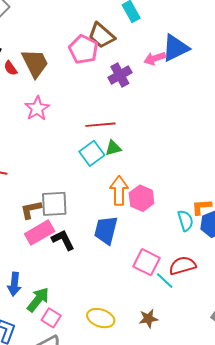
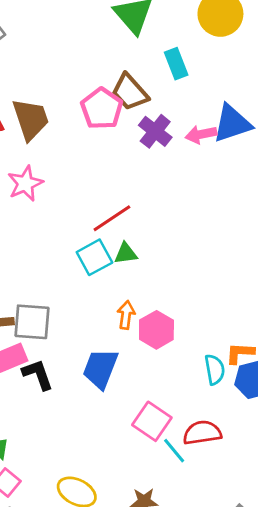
purple cross: (120, 75) -> (155, 131), moved, turned -30
red line: (100, 125) -> (112, 218), turned -36
orange arrow: (119, 191) -> (126, 315), size x0.7

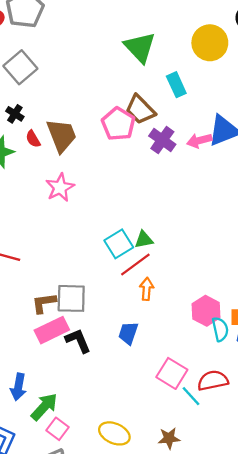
red line: (112, 218) -> (135, 264), moved
pink hexagon: (156, 330) -> (206, 311), moved
blue trapezoid: (100, 368) -> (128, 333), size x0.7

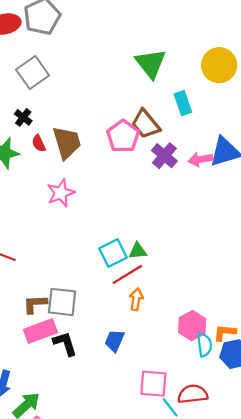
pink square: (172, 373) -> (153, 384), turned -32

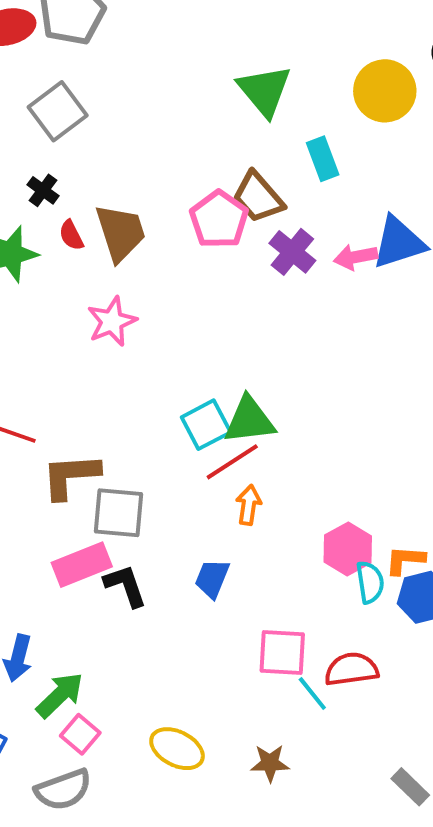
green triangle: (138, 251) -> (249, 420), size x1.6
brown L-shape: (35, 304) -> (71, 476), moved, size x1.4

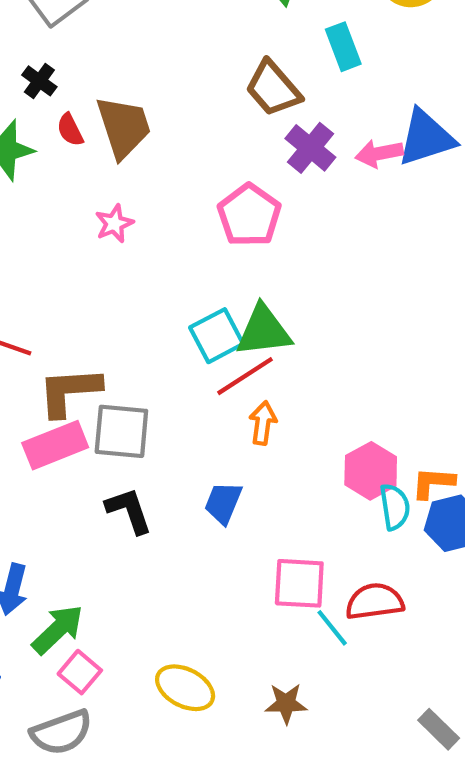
pink pentagon: (219, 219) -> (249, 215), moved
pink star: (112, 322) -> (114, 224), size x0.7
pink rectangle: (82, 565) -> (55, 445), moved

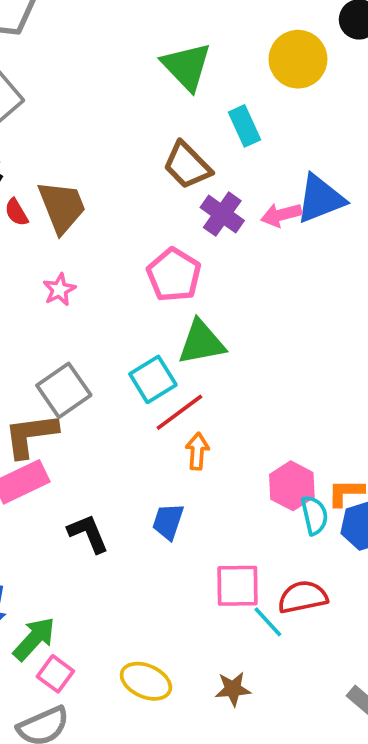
green triangle: (264, 331) -> (201, 342), moved
gray square: (121, 431) -> (64, 390), moved, turned -36

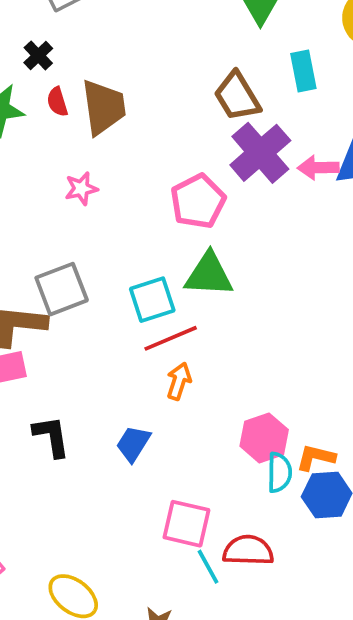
purple cross: (222, 214) -> (260, 153), size x1.4

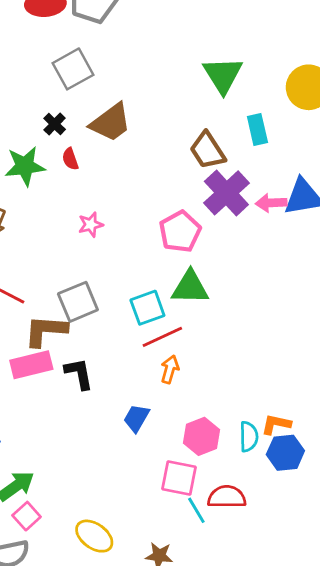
brown trapezoid: (104, 107) -> (111, 122), moved, turned 63
black L-shape: (51, 436) -> (79, 374), moved
pink hexagon: (264, 438) -> (201, 436), moved

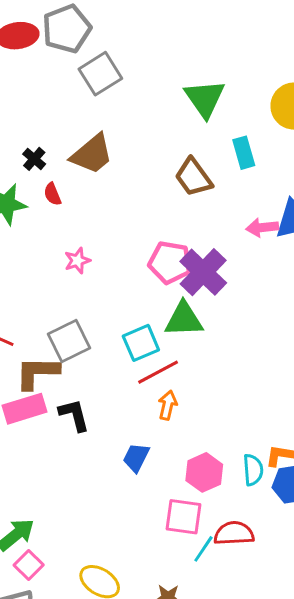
gray square: (73, 69) -> (100, 74), moved
purple cross: (226, 193) -> (203, 272), moved
pink pentagon: (180, 232) -> (170, 262), turned -30
cyan line: (196, 510) -> (203, 549), turned 68

